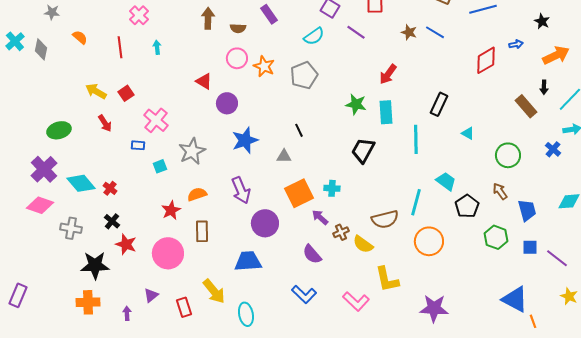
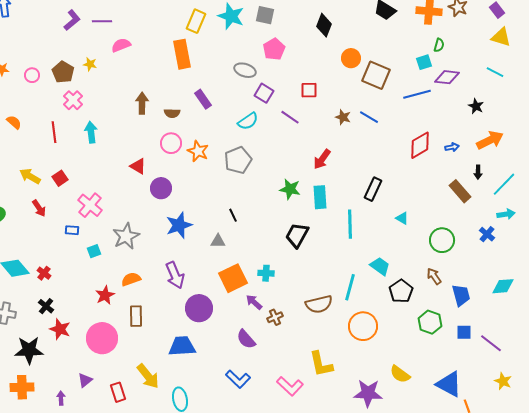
blue arrow: (516, 44) -> (452, 147), moved
cyan arrow: (157, 47) -> (91, 132), size x1.5
yellow semicircle: (363, 244) -> (400, 374), moved

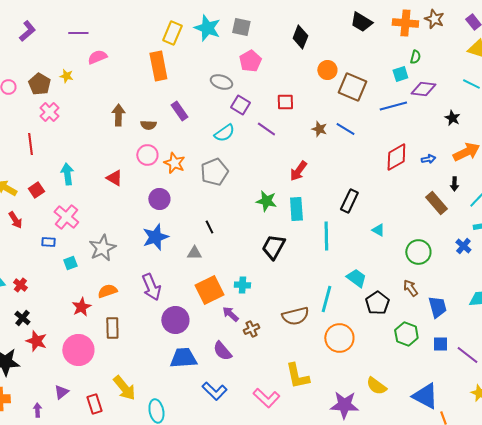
purple L-shape: (72, 20) -> (27, 31), moved
cyan arrow: (91, 132) -> (67, 174), moved
purple circle: (161, 188) -> (159, 199), moved
blue trapezoid: (182, 346) -> (183, 358), moved

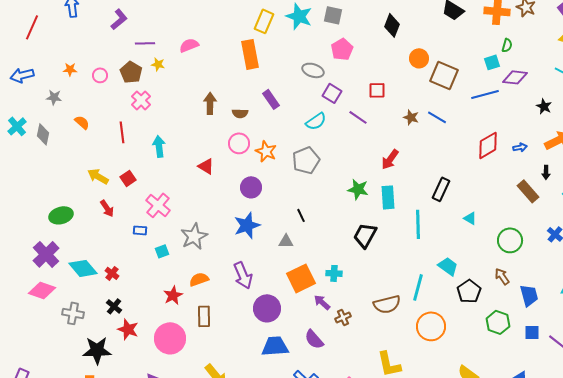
purple line: (78, 33) -> (145, 43), moved
cyan arrow: (67, 174) -> (159, 146), moved

